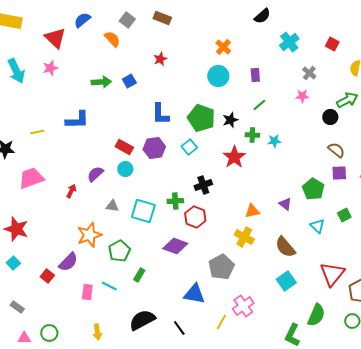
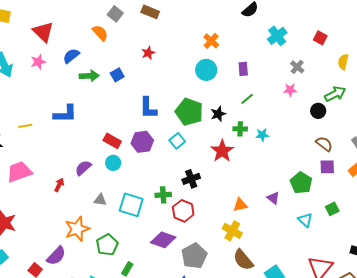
blue semicircle: (82, 20) -> (71, 56), moved
brown semicircle: (285, 247) -> (243, 260), moved
gray pentagon: (221, 267) -> (194, 256), moved

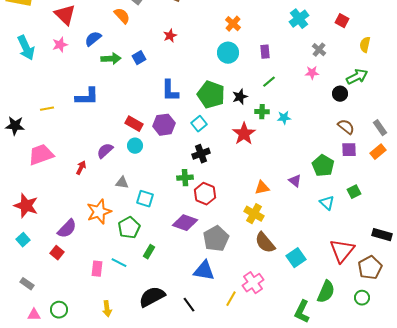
black cross: (191, 179) -> (201, 154), moved
cyan square: (131, 205) -> (145, 199), moved, size x0.7
purple semicircle: (56, 256) -> (67, 229), moved

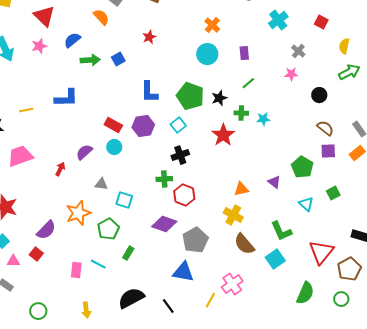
green arrow: (357, 77) -> (349, 72), moved
green L-shape: (302, 312) -> (281, 231), moved, turned -50
pink triangle: (34, 315) -> (13, 261), moved

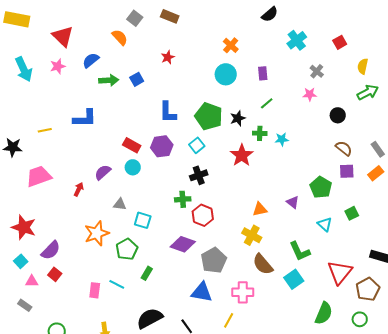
red square: (321, 22) -> (340, 42), turned 32
purple semicircle: (46, 230) -> (51, 250), moved
pink cross: (232, 284) -> (243, 292), moved, turned 35

